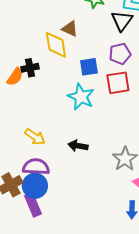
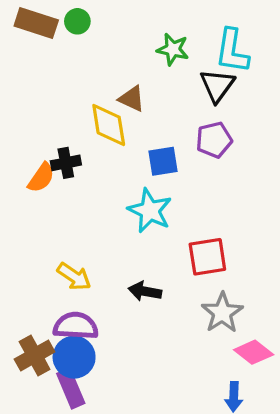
red square: (118, 83) -> (207, 257), moved

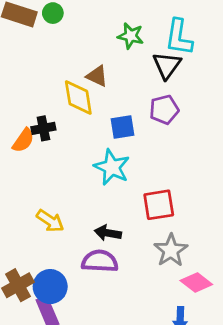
purple semicircle: (76, 326) -> (100, 261), moved

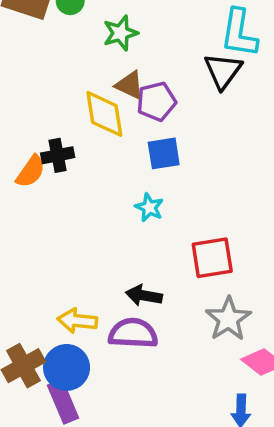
green star: (131, 36) -> (120, 33), moved, turned -30
purple pentagon: (164, 110) -> (156, 101), moved
cyan star: (112, 167) -> (149, 207), size x0.6
yellow arrow: (50, 221) -> (77, 321), moved, turned 152

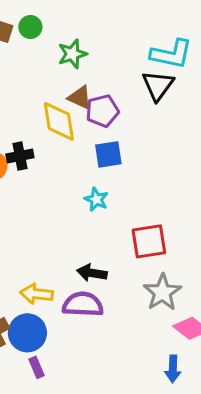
cyan L-shape: (239, 33) -> (171, 54), turned -87
purple rectangle: (63, 402) -> (36, 367), moved, size x0.6

